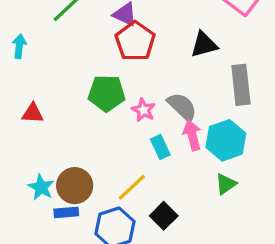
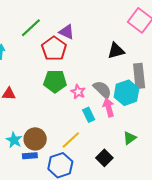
red pentagon: (135, 41) -> (54, 49), moved
cyan hexagon: (226, 140) -> (126, 93), moved
black square: (164, 216) -> (104, 158), moved

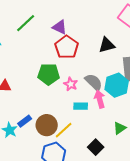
red pentagon: (54, 49) -> (67, 47), moved
cyan rectangle: (89, 115) -> (81, 106), turned -64
brown circle: (35, 139) -> (47, 125), moved
blue rectangle: (30, 156) -> (25, 121), moved, turned -32

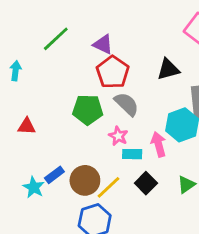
gray semicircle: (94, 82) -> (127, 104), moved
pink star: (71, 84) -> (118, 136), moved
black square: (96, 147) -> (146, 183), moved

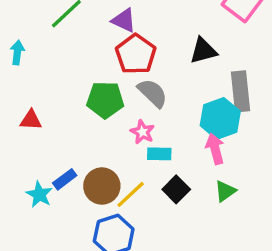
pink arrow: (158, 144) -> (215, 149), moved

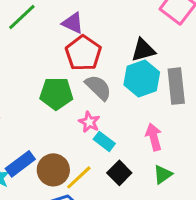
cyan hexagon: (220, 118) -> (142, 79), moved
cyan rectangle: (159, 154) -> (104, 141), turned 36
blue rectangle: (65, 179) -> (20, 164), size x1.4

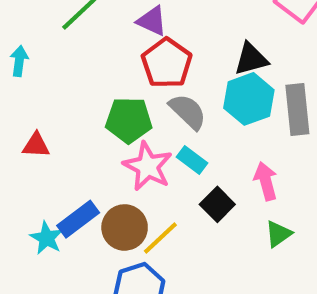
pink star: (89, 122) -> (148, 166), moved, size x1.6
cyan rectangle: (104, 141) -> (192, 160), moved
black square: (119, 173) -> (217, 204), moved

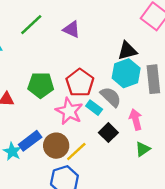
red pentagon: (167, 63) -> (80, 83), moved
gray semicircle: (188, 112) -> (111, 97), moved
green pentagon: (129, 120) -> (41, 85), moved

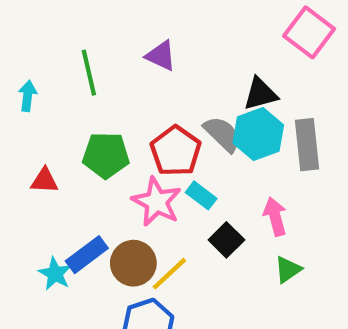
green line: (31, 25) -> (89, 73), moved, turned -60
gray semicircle: (111, 97) -> (222, 134), moved

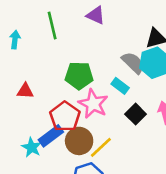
red pentagon: (176, 151) -> (65, 117), moved
green pentagon: (106, 155) -> (79, 76), moved
cyan rectangle: (201, 195) -> (120, 86), moved
black square: (226, 240) -> (136, 114), moved

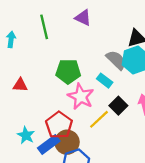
red pentagon: (65, 117) -> (59, 125), moved
blue rectangle: (51, 136) -> (49, 144), moved
brown circle: (79, 141) -> (67, 142), moved
yellow line: (101, 147) -> (99, 119), moved

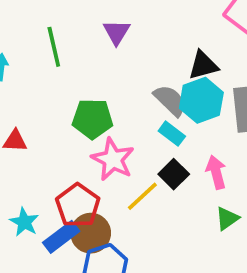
purple triangle: (83, 18) -> (117, 32), turned 36
cyan rectangle: (105, 81) -> (172, 134), moved

